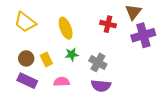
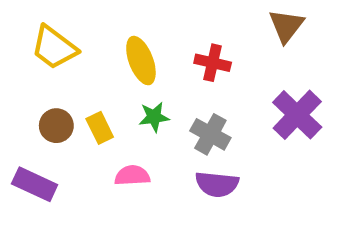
red cross: (108, 24) -> (213, 63), moved
purple cross: (143, 35) -> (297, 115), moved, turned -30
purple rectangle: (27, 81) -> (35, 184), moved

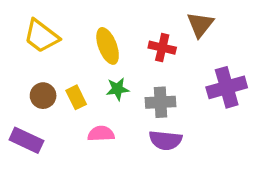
brown triangle: (286, 26) -> (200, 24), moved
purple cross: (297, 115) -> (227, 87), turned 30
gray cross: (210, 134) -> (161, 102), turned -32

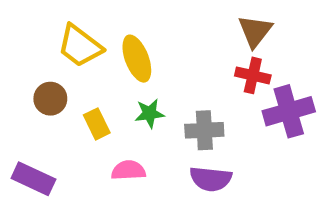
yellow trapezoid: (41, 36) -> (80, 46), moved
red cross: (162, 48) -> (253, 75), moved
brown circle: (43, 96) -> (50, 99), moved

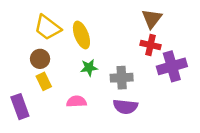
brown circle: (50, 99) -> (40, 59), moved
yellow rectangle: (97, 124) -> (44, 81), moved
purple rectangle: (33, 179) -> (20, 107), turned 45

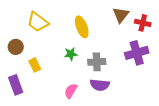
yellow ellipse: (81, 35) -> (82, 27), moved
red cross: (151, 45) -> (143, 23), moved
brown circle: (40, 59) -> (16, 47), moved
pink semicircle: (76, 102) -> (71, 91), moved, turned -56

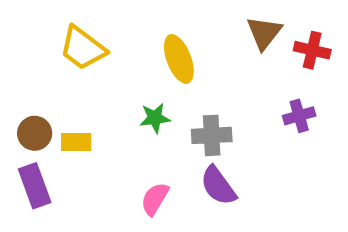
brown circle: (16, 47) -> (35, 133), moved
purple cross: (137, 53) -> (299, 116), size x0.6
yellow rectangle: (35, 65) -> (76, 142), turned -64
purple semicircle: (100, 85) -> (218, 186), turned 48

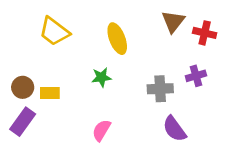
gray cross: (212, 135) -> (160, 89), moved
purple rectangle: (35, 186) -> (23, 122), turned 56
purple semicircle: (218, 186) -> (174, 129), moved

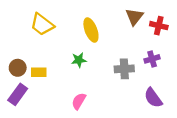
purple semicircle: (174, 129) -> (153, 98), moved

